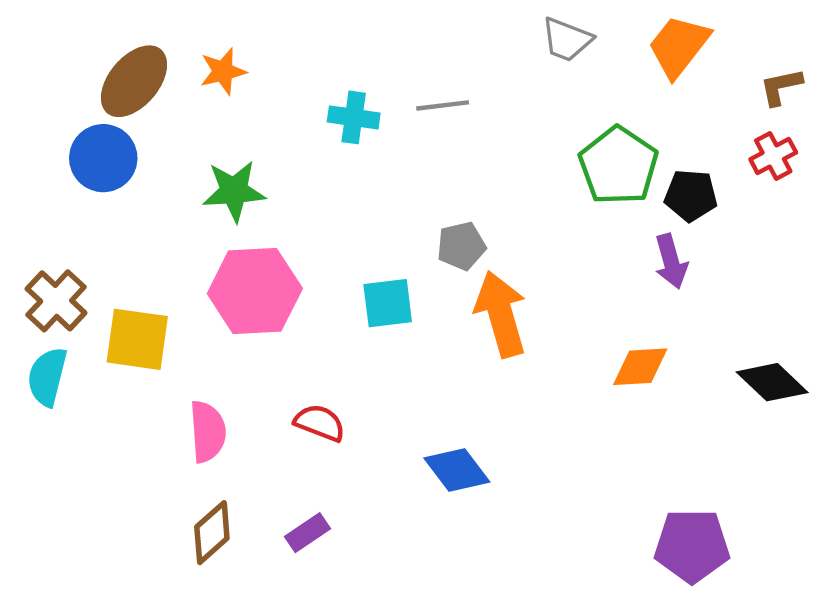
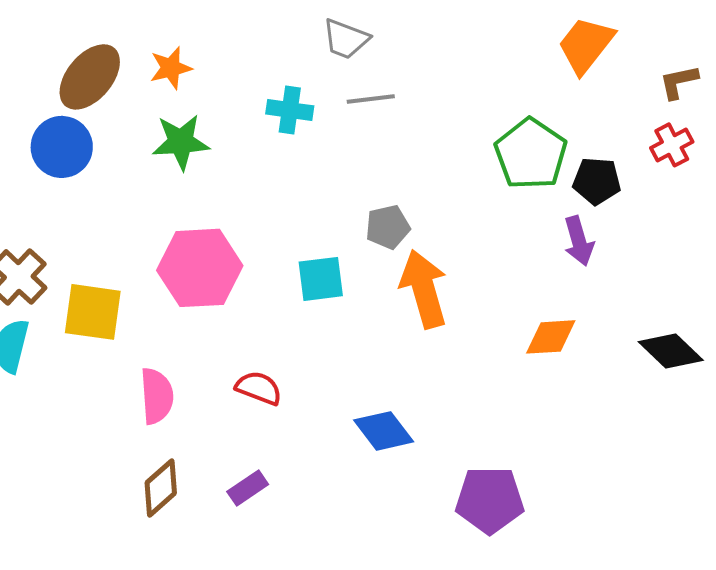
gray trapezoid: (567, 39) -> (346, 39), moved
green star: (234, 191) -> (181, 142), moved
purple pentagon: (692, 546) -> (490, 500), moved

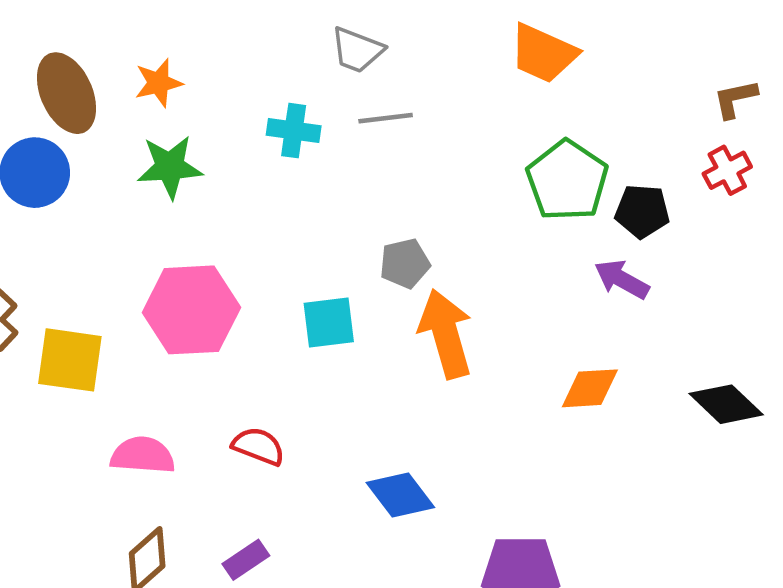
orange trapezoid: (586, 45) -> (543, 53), moved, turned -104
brown ellipse: (90, 77) -> (67, 93), turned -64
purple arrow: (579, 241) -> (622, 279), turned 135
pink semicircle: (157, 396) -> (143, 455), turned -82

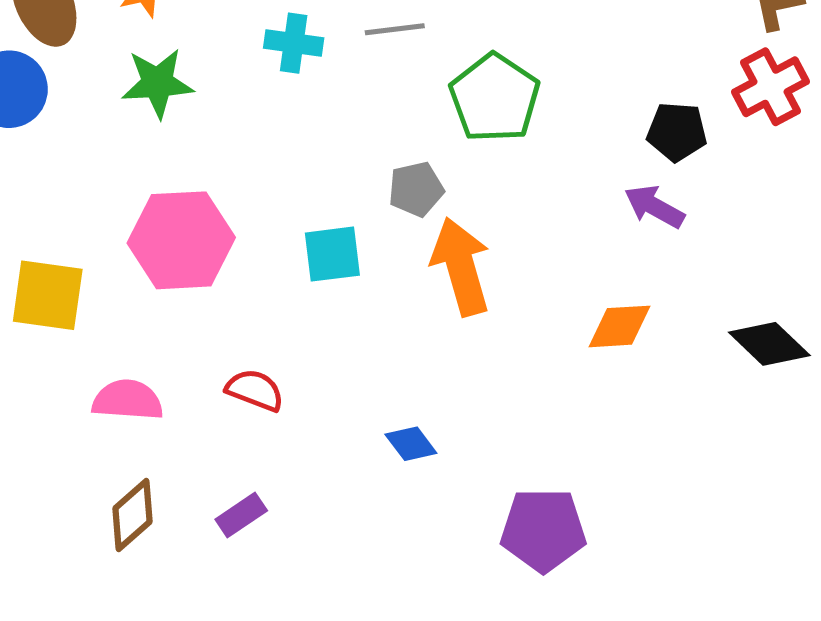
red cross: (727, 170) -> (771, 87), size x1.4
green pentagon: (567, 181) -> (495, 98), moved
blue diamond: (400, 495) -> (411, 444), size x0.7

